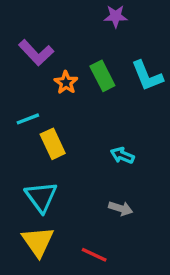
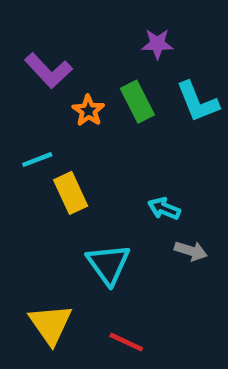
purple star: (116, 16) -> (157, 44), moved
cyan triangle: (41, 197) -> (108, 264), moved
gray arrow: (121, 208) -> (191, 251), moved

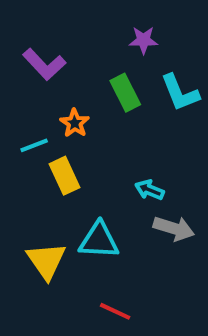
orange star: (88, 111) -> (75, 123), moved
gray arrow: (191, 251) -> (174, 228), size x1.4
cyan triangle: (108, 264) -> (99, 240), turned -51
yellow triangle: (51, 324) -> (46, 261), moved

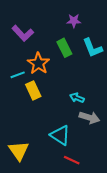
orange star: (75, 123) -> (38, 63), size x1.5
cyan triangle: (99, 240) -> (60, 135), moved, turned 30
yellow triangle: (46, 261) -> (19, 151), moved
red line: (115, 311) -> (72, 160), moved

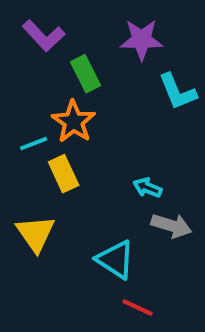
purple star: (74, 21) -> (141, 40), size x1.5
purple L-shape: (23, 33) -> (44, 36), moved
green rectangle: (64, 48) -> (86, 74), moved
yellow triangle: (19, 151) -> (36, 234), moved

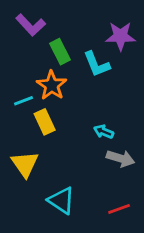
purple star: (141, 40) -> (120, 36), moved
cyan L-shape: (177, 92) -> (97, 64), moved
cyan triangle: (115, 260) -> (61, 201), moved
red line: (137, 308) -> (119, 209), moved, turned -45

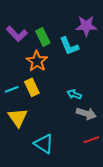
purple L-shape: (31, 25) -> (17, 34), moved
cyan line: (24, 101) -> (12, 89), moved
red line: (119, 209) -> (91, 140), moved

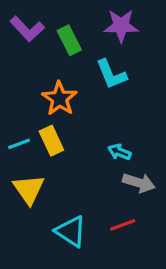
purple star: (86, 26) -> (121, 26), moved
purple L-shape: (17, 34) -> (27, 29), moved
green rectangle: (43, 37) -> (69, 40), moved
red line: (91, 140) -> (123, 225), moved

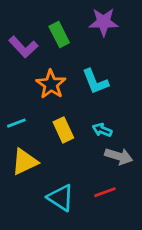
purple L-shape: (27, 29) -> (23, 47), moved
cyan L-shape: (111, 74) -> (95, 82), moved
yellow rectangle: (51, 141) -> (63, 130), moved
yellow triangle: (29, 189) -> (25, 162), turned 40

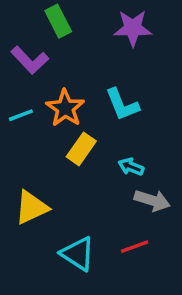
green rectangle: (59, 34) -> (58, 21), moved
cyan line: (16, 123) -> (21, 115), moved
yellow rectangle: (63, 130) -> (81, 149), moved, turned 60

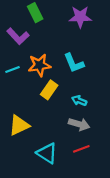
orange star: (65, 108) -> (39, 65), turned 30
gray arrow: (152, 200) -> (79, 124), moved

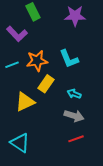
yellow triangle: (19, 125) -> (25, 102), moved
cyan triangle: (47, 153) -> (20, 143), moved

